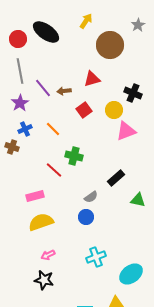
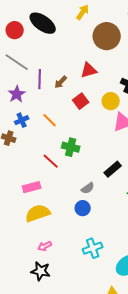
gray line: (20, 71) -> (17, 62), turned -45
purple line: (43, 88) -> (40, 79), turned 42
brown arrow: (64, 91) -> (61, 82), turned -40

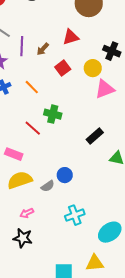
pink rectangle: (32, 187) -> (14, 154), turned 36
gray semicircle: (88, 188) -> (48, 186), moved

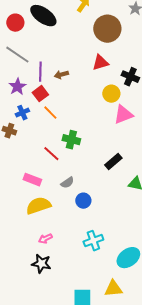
red triangle: (71, 37) -> (100, 63), moved
brown arrow: (43, 49) -> (61, 75), turned 32
red square: (63, 68) -> (40, 94), moved
gray semicircle: (48, 186) -> (67, 183), moved

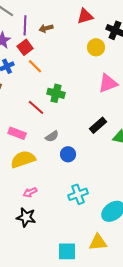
pink triangle: (123, 115) -> (108, 83), moved
black rectangle: (113, 162) -> (98, 125), moved

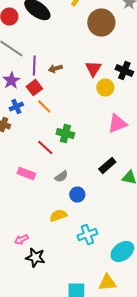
red triangle: (85, 16) -> (93, 69), moved, turned -42
yellow semicircle: (23, 159) -> (58, 216), moved, size x0.7
pink arrow: (30, 192) -> (21, 240), moved

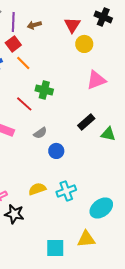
black cross: (124, 71) -> (103, 17), moved
yellow semicircle: (58, 216) -> (37, 189), moved

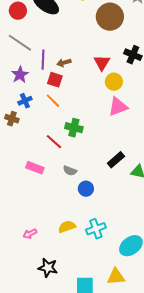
red square: (13, 44) -> (55, 80), moved, turned -35
pink triangle: (96, 80) -> (118, 107), moved
gray semicircle: (40, 133) -> (70, 171), turned 56
black star: (14, 214) -> (48, 268), moved

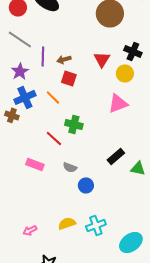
red square: (55, 80) -> (69, 78), moved
yellow circle: (114, 82) -> (125, 73), moved
blue cross: (25, 101) -> (25, 97), size x1.5

